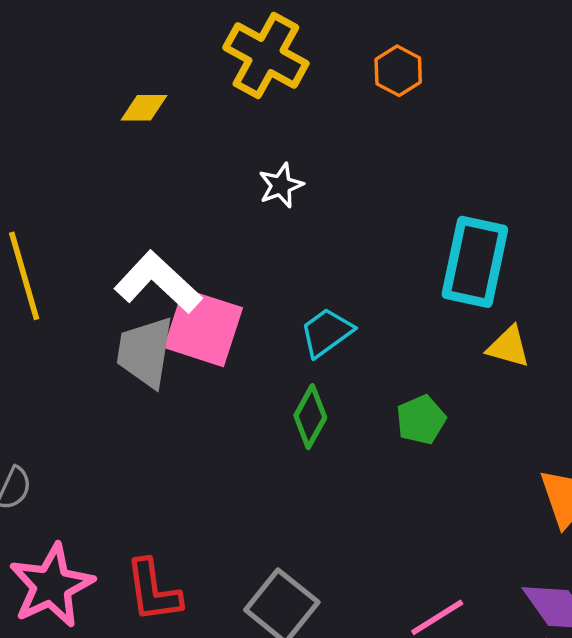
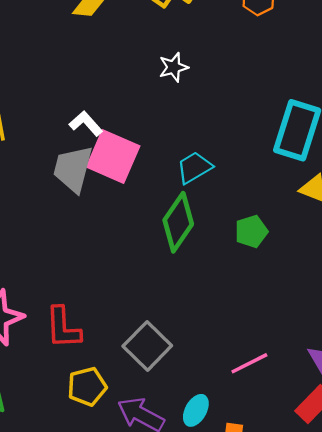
white L-shape: (158, 282) -> (86, 124), size x0.6
green diamond: (310, 417) -> (178, 222), size x1.4

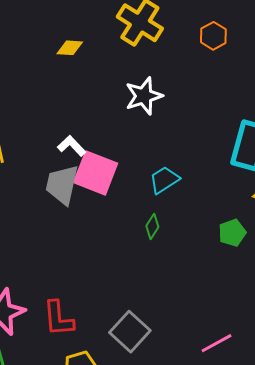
white star: (173, 67) -> (144, 96), size x1.5
green diamond: (178, 222) -> (152, 226), size x0.5
green pentagon: (251, 231) -> (232, 233), moved

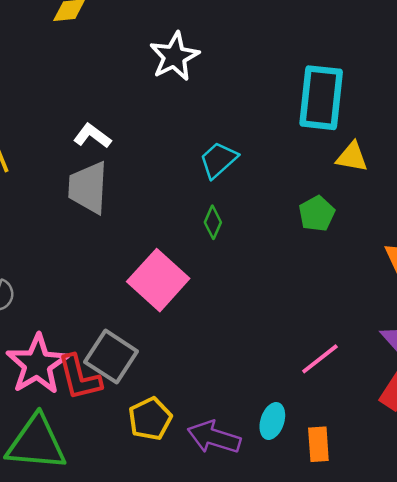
pink square: (96, 173) -> (158, 280), moved, turned 30
red L-shape: (58, 319) -> (80, 377), moved
gray square: (130, 332) -> (111, 357), moved

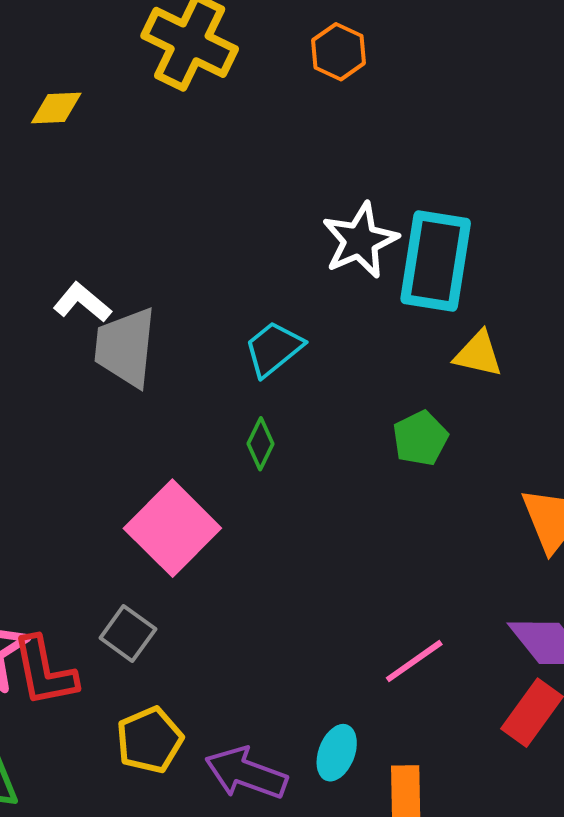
white star: (174, 56) -> (360, 240), moved
gray trapezoid: (88, 188) -> (125, 347), moved
gray square: (111, 357) -> (128, 633), moved, size x0.7

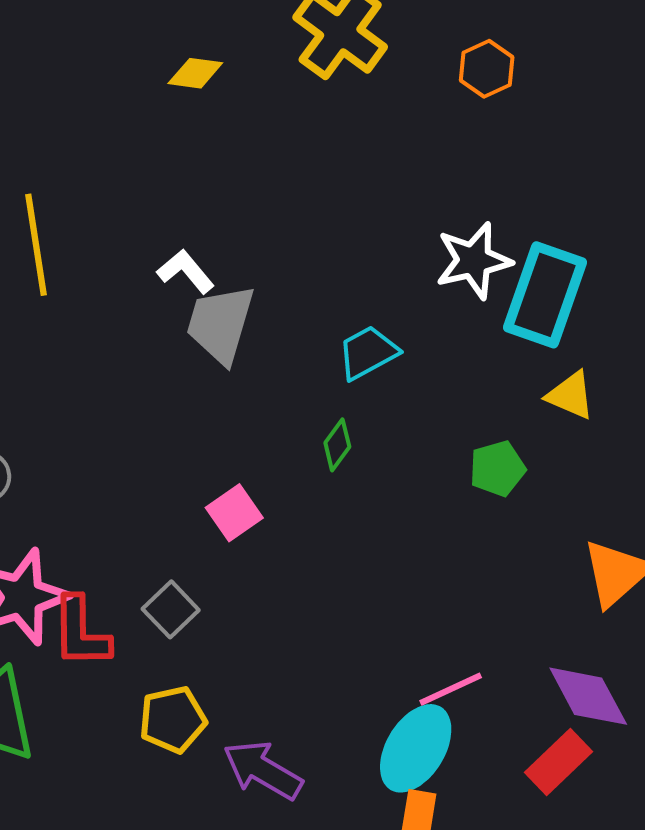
pink square: (172, 528) -> (234, 513), size x0.6
cyan ellipse: (337, 753) -> (416, 748), moved, size x1.6

